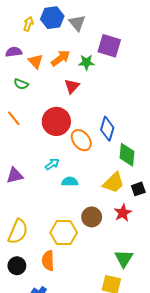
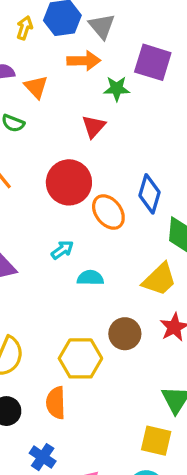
orange arrow: (60, 58) -> (84, 61), moved, turned 36

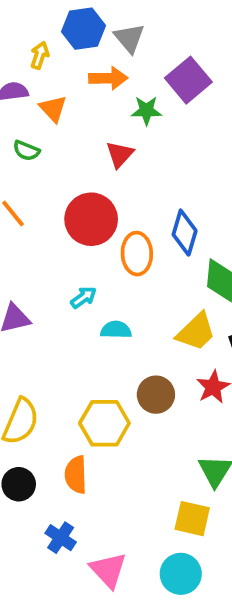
yellow arrow: (25, 28) -> (40, 55), moved
purple square: (153, 62) -> (188, 80), turned 33
orange ellipse: (108, 212) -> (137, 254), turned 36

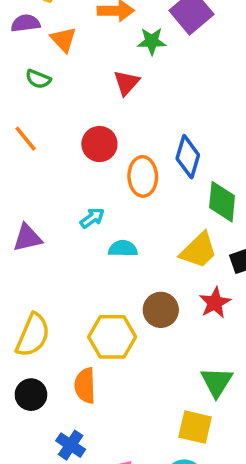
red circle: (91, 219) -> (99, 144), size x0.7

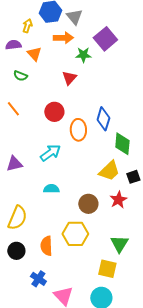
cyan arrow: (92, 218) -> (50, 153), size x1.5
cyan semicircle: (123, 249) -> (51, 189), moved
yellow hexagon: (112, 337) -> (75, 234), moved

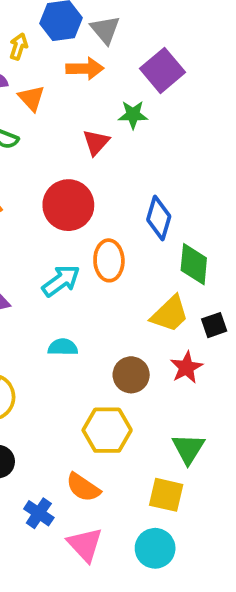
green star: (83, 55) -> (133, 115), moved
red circle: (54, 112) -> (68, 205), size x1.4
orange ellipse: (78, 130) -> (109, 260), moved
orange semicircle: (46, 246) -> (83, 487), moved, turned -54

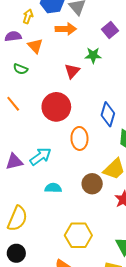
purple square: (162, 70) -> (110, 30), size x0.7
cyan arrow: (61, 281) -> (41, 156), moved
brown circle: (131, 375) -> (92, 184), moved

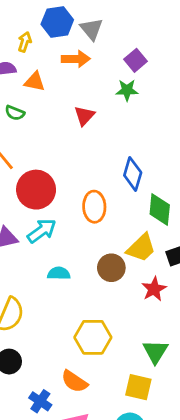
orange triangle: (35, 46) -> (35, 82), turned -35
green star: (93, 55) -> (127, 90), moved
red circle: (56, 107) -> (36, 190), moved

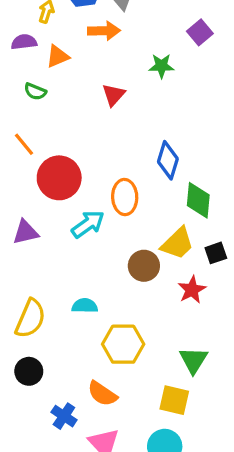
purple square: (135, 60) -> (200, 32), moved
orange triangle: (35, 82) -> (58, 56), turned -35
cyan arrow: (42, 231) -> (88, 224), moved
cyan semicircle: (59, 273) -> (85, 306), moved

